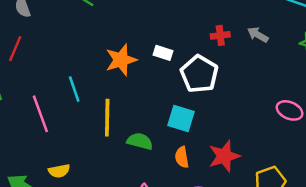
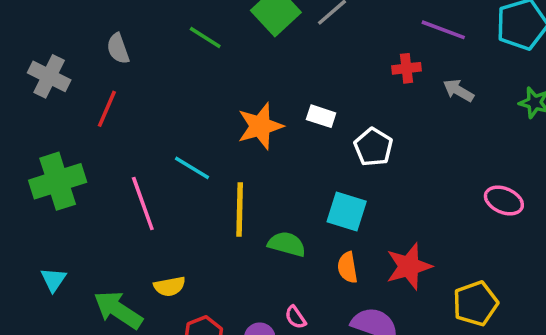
red cross: (220, 35) -> (406, 68), moved
white pentagon: (199, 74) -> (373, 147), size x0.7
cyan line: (74, 89) -> (192, 168), turned -40

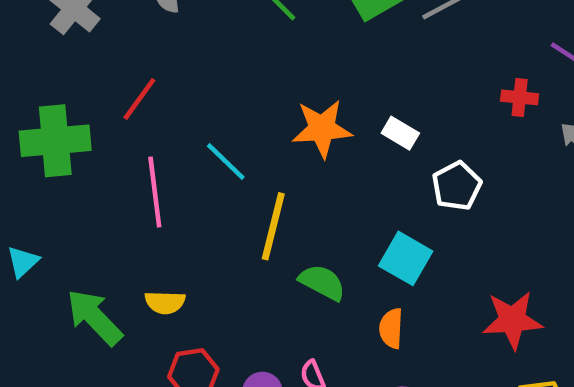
red line: (107, 109) -> (139, 99), moved
red star: (409, 266) -> (512, 320), moved

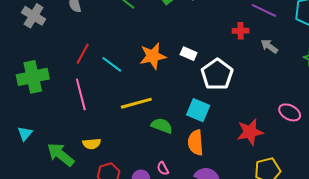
red line: (139, 99) -> (83, 54), moved
cyan line: (226, 161) -> (112, 64), moved
white pentagon: (457, 186) -> (217, 74), size x1.4
yellow line: (273, 226) -> (136, 103), turned 68
orange semicircle: (391, 328) -> (196, 143), size x1.4

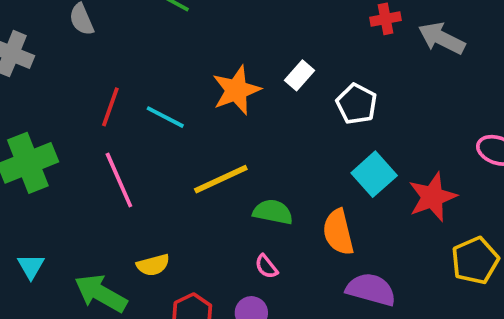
gray arrow: (269, 46) -> (442, 38), size x1.4
white rectangle: (189, 54) -> (299, 75), turned -63
white pentagon: (217, 74) -> (357, 104), size x0.7
cyan square: (198, 110) -> (374, 174), moved, turned 35
pink semicircle: (163, 169) -> (266, 267), moved

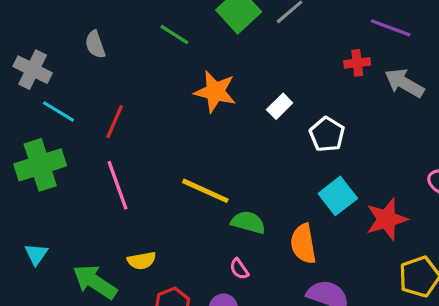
orange star: (236, 90) -> (215, 92), moved, turned 30
cyan line: (165, 117) -> (58, 111), moved
yellow line: (221, 179) -> (205, 191), turned 45

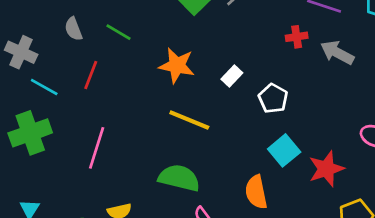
green line: (174, 35) -> (118, 32), moved
red line: (115, 122) -> (91, 75), moved
pink line: (118, 185) -> (97, 148), turned 39
yellow line: (205, 191) -> (189, 120), moved
green semicircle: (248, 222) -> (179, 178), moved, size x1.4

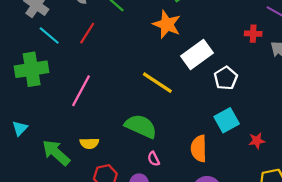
orange star: (177, 65) -> (167, 24), moved
white rectangle: (232, 76) -> (197, 55), size x1.8
red star: (326, 169) -> (257, 141), size x0.6

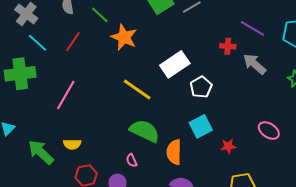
orange star: (167, 24) -> (124, 37), moved
green semicircle: (141, 126) -> (145, 131), moved

